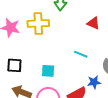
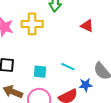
cyan line: (81, 54) -> (68, 67), moved

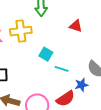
cyan square: (40, 72) -> (46, 54), moved, turned 32

